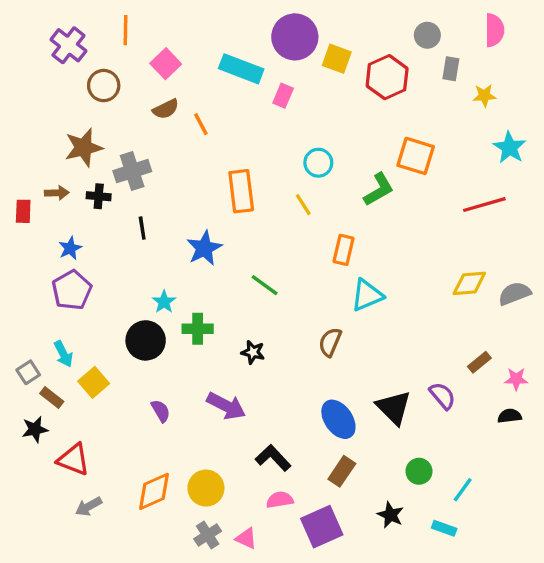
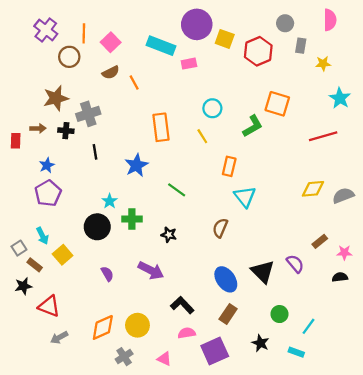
orange line: (125, 30) -> (84, 33), moved
pink rectangle: (283, 96) -> (189, 64), turned 56
cyan triangle: (367, 295) -> (245, 197), turned -45
gray cross: (208, 535) -> (124, 357), moved

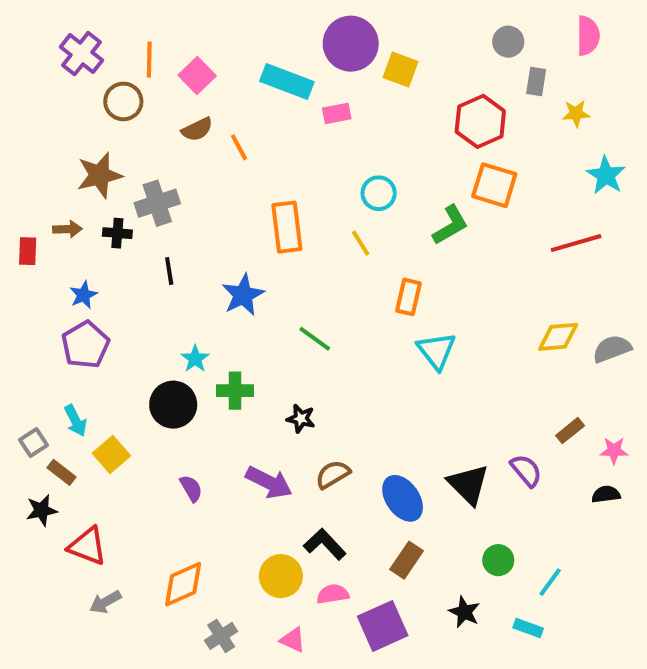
red hexagon: (258, 51) -> (480, 121), moved
brown semicircle: (220, 228) -> (333, 474), moved, turned 36
yellow circle: (137, 325) -> (281, 576), moved

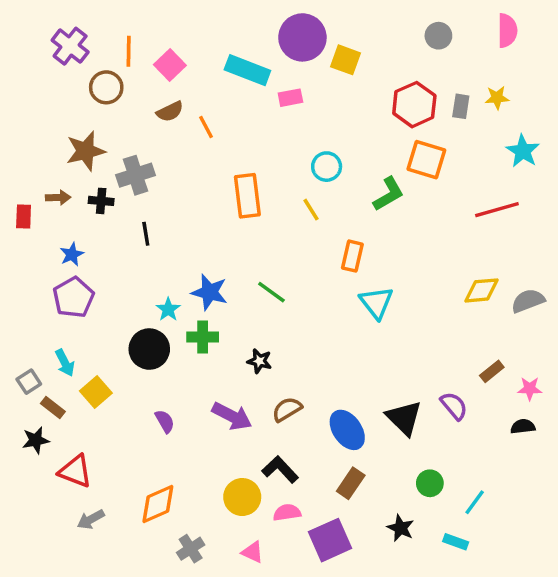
gray rectangle: (536, 82) -> (461, 106), moved
blue star: (243, 295) -> (210, 292), moved, turned -30

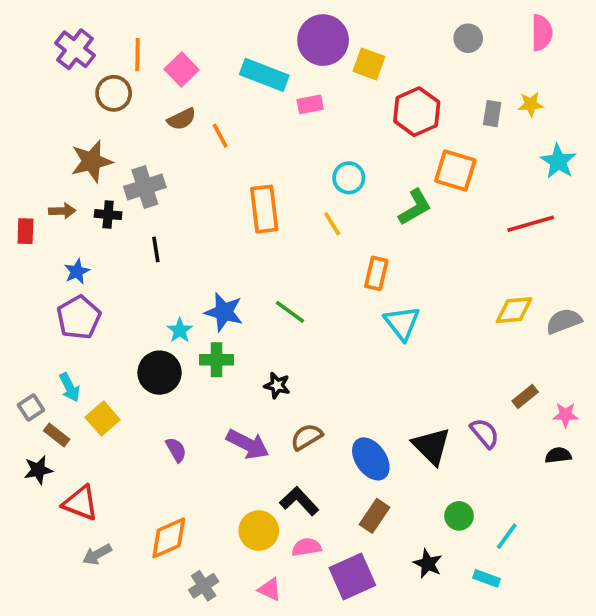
red hexagon: (414, 105) -> (417, 112), moved

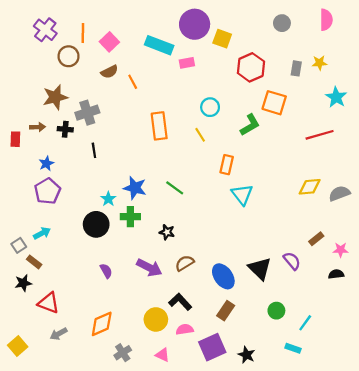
cyan arrow: (70, 387) -> (42, 233), turned -91
yellow square: (103, 419) -> (18, 346), moved
black star: (428, 564) -> (247, 355), moved

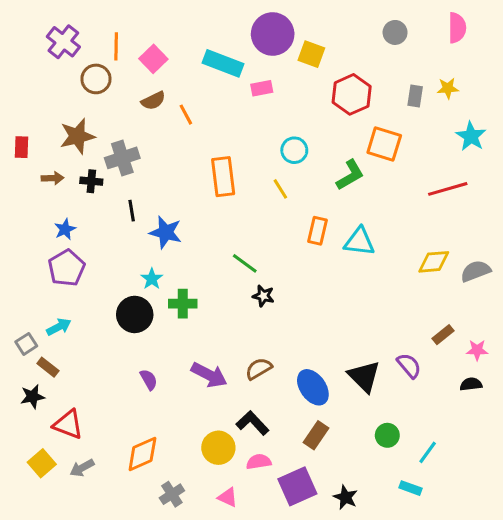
red rectangle: (15, 139) -> (22, 147), moved
blue star: (135, 188) -> (166, 232), moved
cyan triangle: (242, 195) -> (359, 242), moved, turned -45
black star: (167, 232) -> (263, 296), moved
yellow square: (18, 346) -> (42, 463), moved

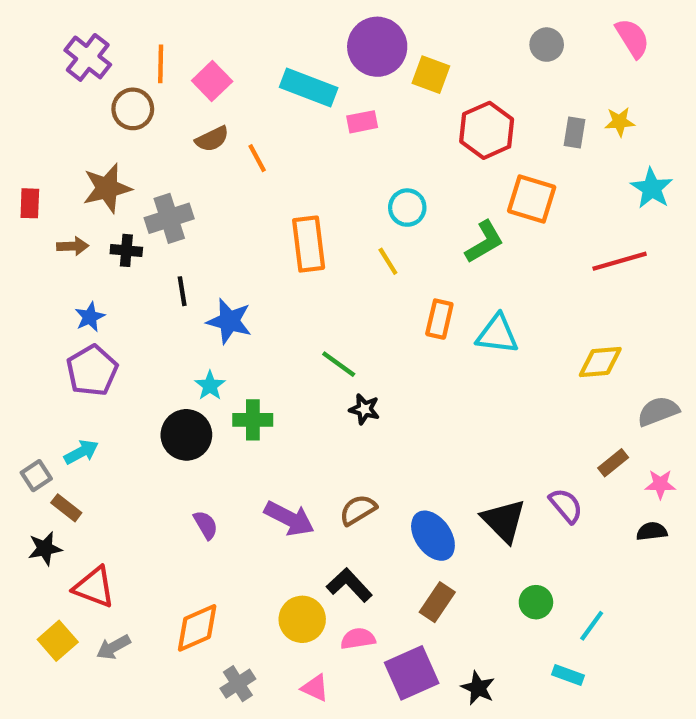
pink semicircle: (457, 28) -> (632, 38), turned -32
gray semicircle: (476, 271) -> (658, 411), moved

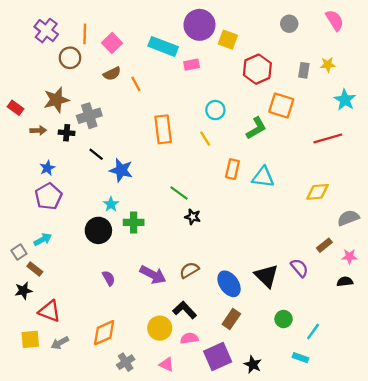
red rectangle: (30, 203) -> (15, 108), turned -56
black line: (182, 291) -> (96, 154), turned -42
yellow square: (58, 641) -> (30, 339), turned 36

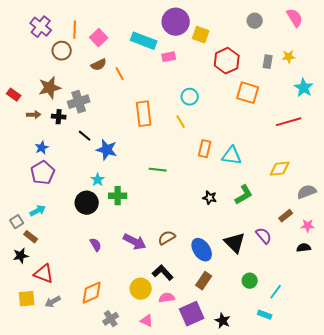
green L-shape: (256, 128) -> (244, 195), moved
green line: (179, 193) -> (158, 170), turned -30
black star: (193, 217) -> (210, 198), moved

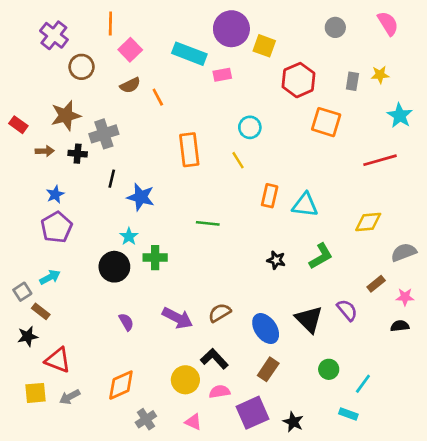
orange line: (75, 30) -> (110, 23), moved
black line: (85, 136) -> (112, 179), turned 64

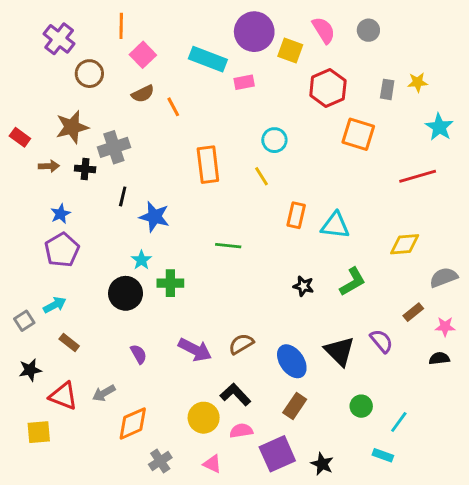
pink semicircle: (388, 23) -> (324, 30), moved
brown rectangle: (41, 311) -> (69, 342), moved
gray arrow: (70, 397) -> (104, 393), moved

